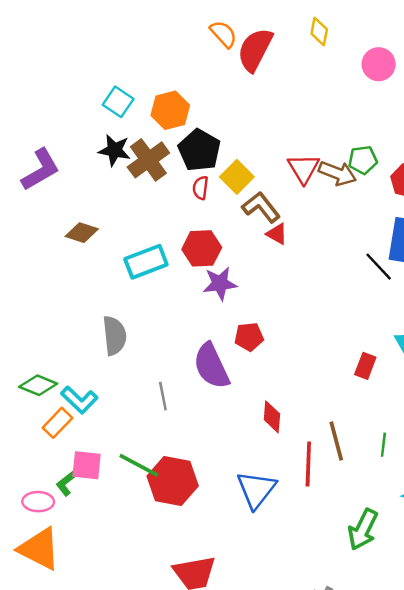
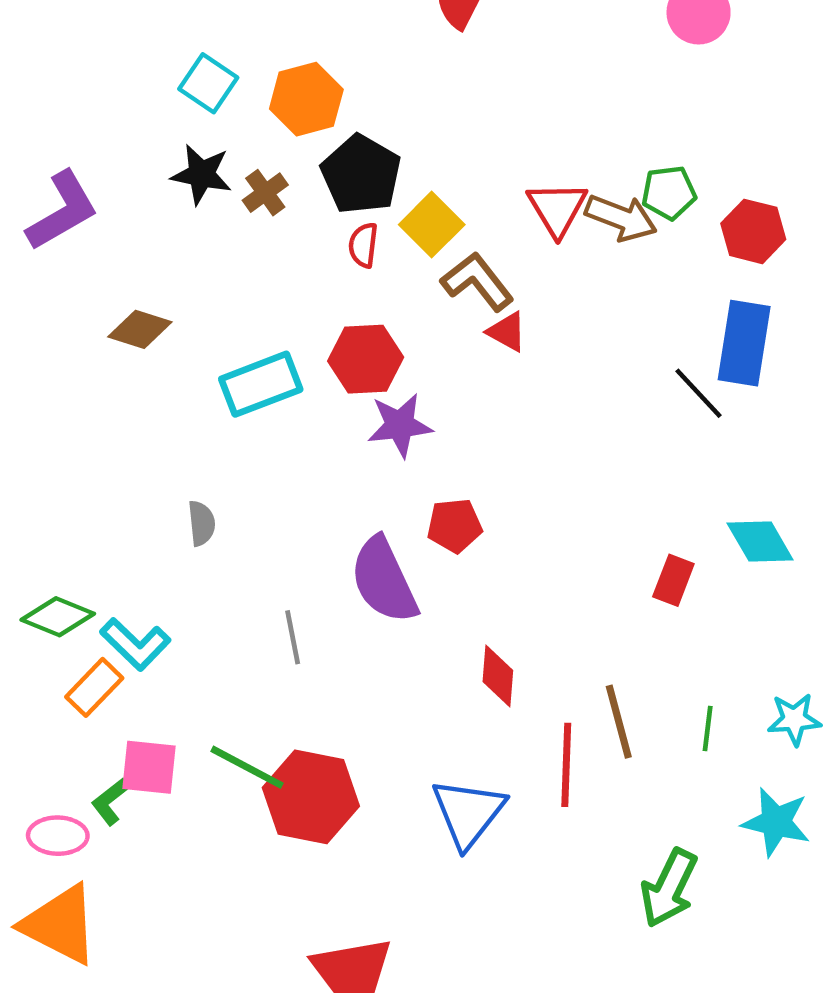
brown cross: (148, 160) -> (265, 193), size x0.6
gray semicircle: (114, 336) -> (201, 523), size x0.6

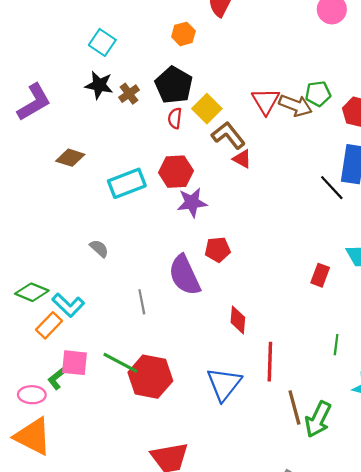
orange hexagon: (306, 99) -> (183, 34), moved, size x0.7
gray semicircle: (201, 523) -> (99, 248), turned -42
brown line: (619, 722) -> (294, 408), moved

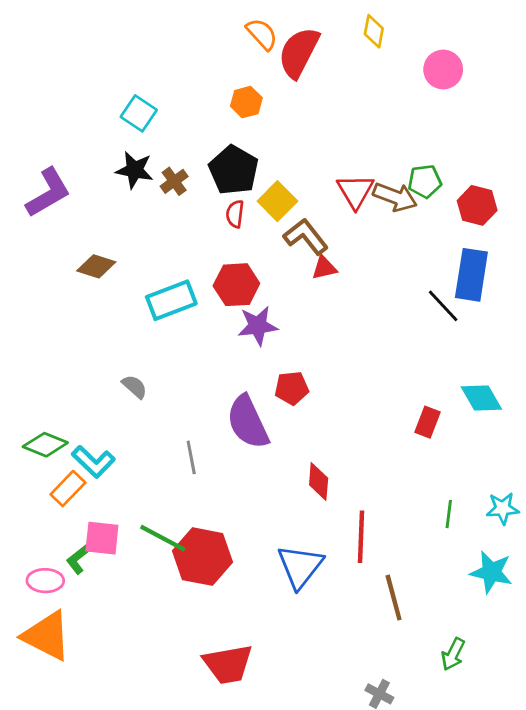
red triangle: (242, 159) -> (324, 268), turned -42
green arrow: (318, 419) -> (453, 654), moved, size x0.7

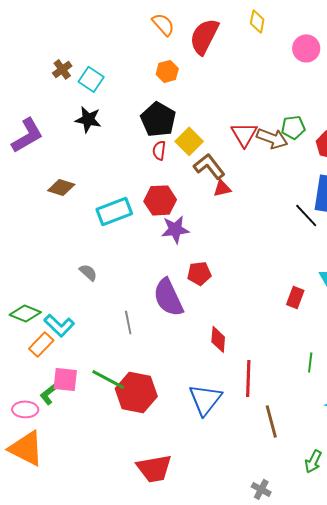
orange semicircle: (262, 34) -> (163, 24), moved
brown cross: (174, 181) -> (62, 69), moved

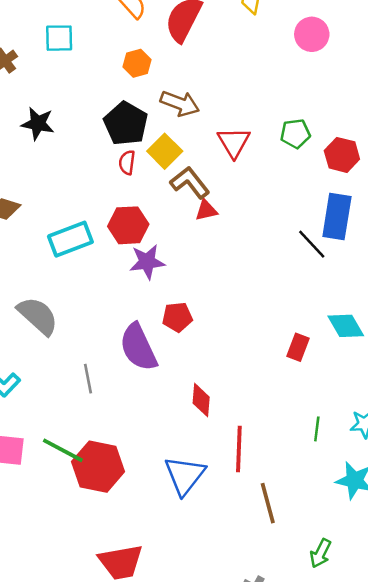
cyan square: (91, 79) -> (59, 38), moved, turned -35
brown arrow: (272, 138) -> (180, 103), moved
gray semicircle: (88, 272) -> (38, 316), size x1.8

